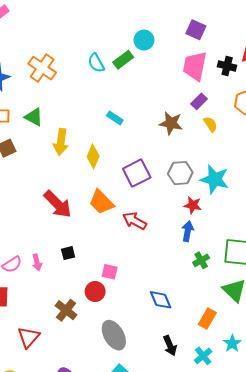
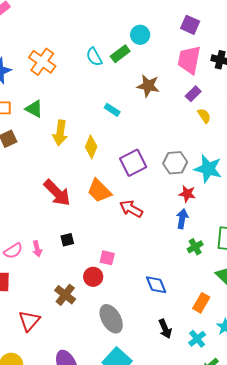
brown star: (171, 123) -> (148, 86), moved

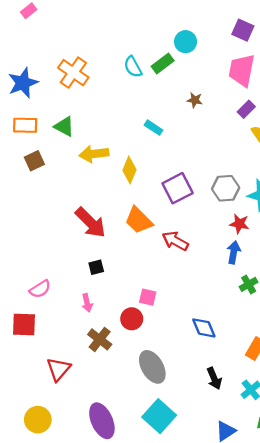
brown star: (148, 86) -> (195, 100), size x0.6
yellow arrow: (60, 133) -> (94, 154), turned 75
black square: (67, 240) -> (96, 267), moved
pink arrow: (37, 249) -> (87, 303), moved

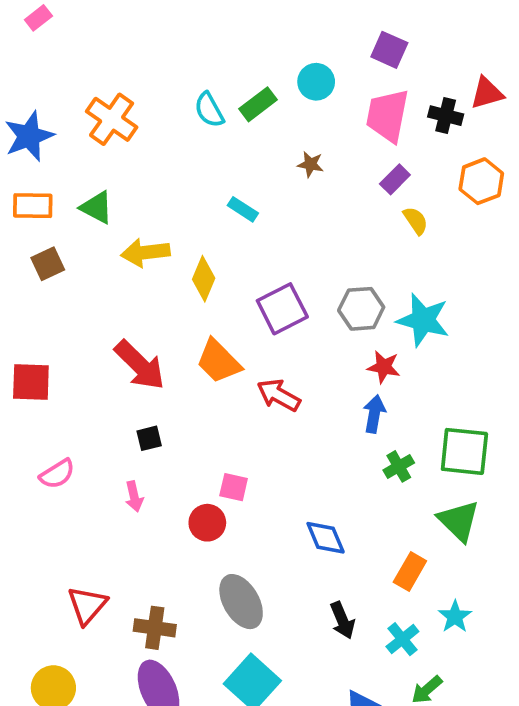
cyan circle: (186, 42) -> (316, 82), moved
red square: (24, 325) -> (31, 382), moved
brown cross: (100, 339) -> (155, 628), moved, turned -30

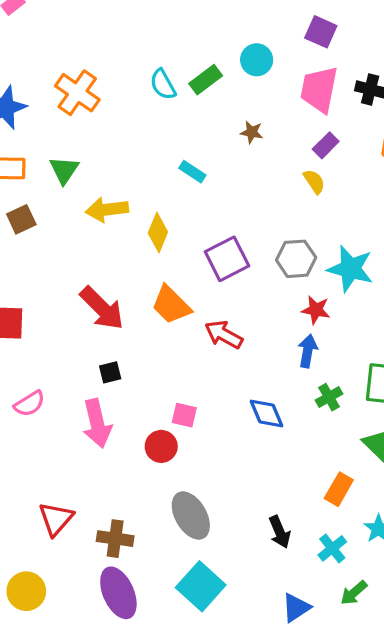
green triangle: (97, 207) -> (64, 170), turned 36
yellow semicircle: (416, 221) -> (314, 182), moved
pink arrow: (134, 496) -> (97, 423), size x1.8
blue diamond: (326, 538) -> (266, 414), moved

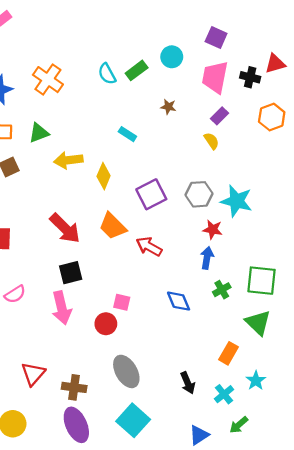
green triangle: (64, 170) -> (39, 133), turned 35
black square: (110, 372) -> (71, 273), size x1.5

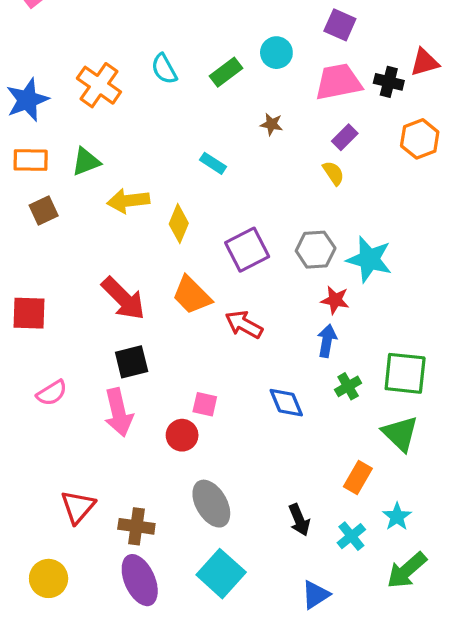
cyan semicircle: (107, 74) -> (164, 69), moved
pink trapezoid: (215, 77) -> (338, 82), turned 68
green arrow: (239, 425) -> (407, 570), moved, size x1.5

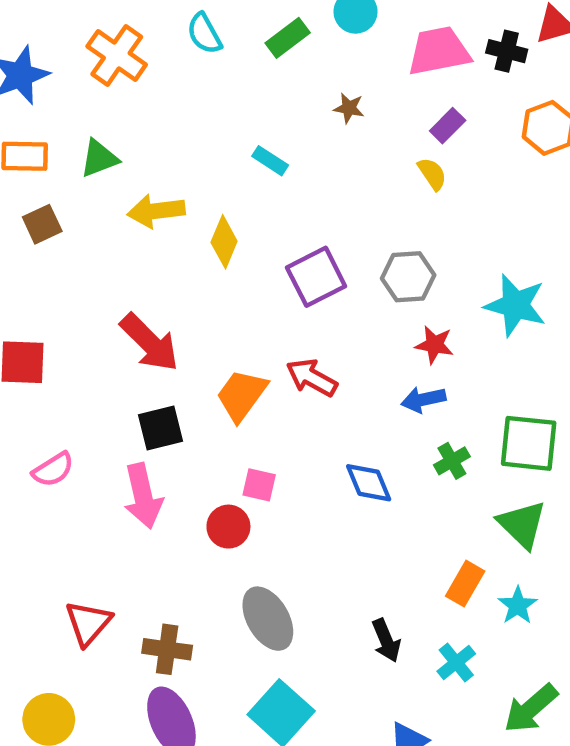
cyan star: (369, 259) -> (515, 305), moved
orange trapezoid: (192, 295) -> (242, 395), moved, turned 81
blue arrow: (327, 341) -> (423, 399), turned -112
cyan star: (397, 517) -> (518, 605), moved

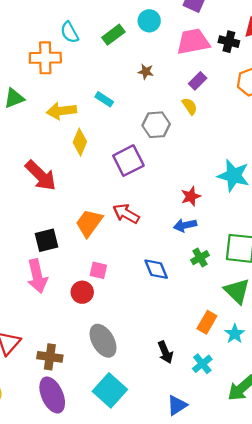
orange cross: (117, 55) -> (45, 58), moved, turned -36
yellow arrow: (156, 211) -> (61, 111), moved
gray hexagon: (408, 277) -> (156, 125), moved
red arrow: (150, 343) -> (41, 176), moved
red star: (434, 345) -> (191, 196), turned -30

